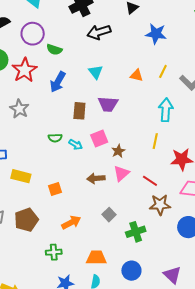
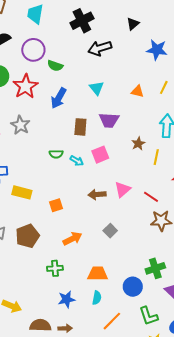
brown star: (118, 151) -> (138, 144), moved
green cross: (136, 232) -> (155, 268), moved

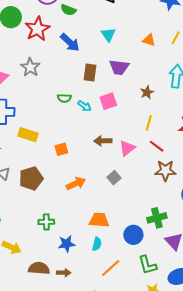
blue arrow: (59, 98) -> (70, 42), turned -80
yellow line: (156, 157) -> (149, 123), moved
pink triangle: (123, 189) -> (127, 148), moved
green cross: (55, 268) -> (46, 222), moved

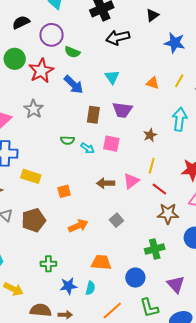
pink square: (108, 101) -> (111, 144), turned 30
pink triangle: (127, 148) -> (131, 181), moved
green cross: (157, 218) -> (155, 249), moved
cyan semicircle: (97, 244) -> (90, 288), moved

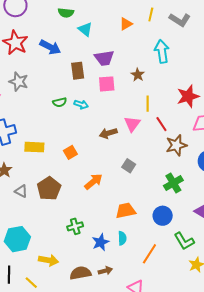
green semicircle: (72, 52) -> (66, 13), moved
orange triangle: (153, 83) -> (126, 24), turned -32
pink square: (111, 144) -> (107, 84), moved
red line: (159, 189) -> (161, 124), turned 35

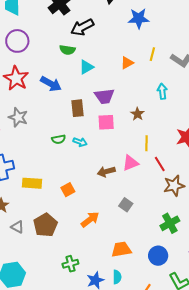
cyan triangle: (85, 29) -> (86, 67), turned 49
cyan arrow: (162, 51) -> (162, 91), size x0.7
pink triangle: (132, 124) -> (130, 163), turned 30

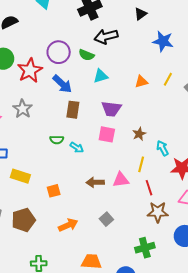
purple circle: (17, 41) -> (59, 52), moved
cyan arrow: (162, 91) -> (162, 148), moved, turned -35
brown rectangle: (78, 108) -> (73, 110), moved

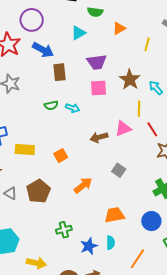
green semicircle: (86, 55) -> (95, 12), moved
yellow line: (168, 79) -> (147, 44), moved
brown star: (139, 134) -> (130, 80), size x1.5

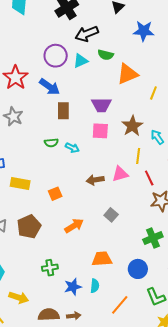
purple circle: (32, 20) -> (56, 56), moved
orange triangle: (119, 28) -> (128, 74), size x1.6
cyan triangle: (78, 33) -> (81, 61), moved

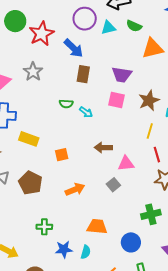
pink triangle: (120, 174) -> (126, 164), moved
brown pentagon: (29, 227) -> (30, 183), turned -30

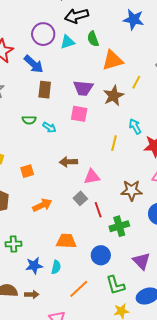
green semicircle: (134, 26) -> (93, 39), turned 49
brown star: (149, 100) -> (113, 96), moved
red line: (157, 155) -> (98, 210), moved

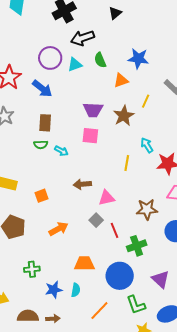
blue star: (134, 19) -> (138, 59), moved
orange triangle: (113, 60) -> (121, 80), size x0.7
brown rectangle: (45, 90) -> (45, 123), moved
blue circle: (101, 255) -> (120, 276), size x1.4

